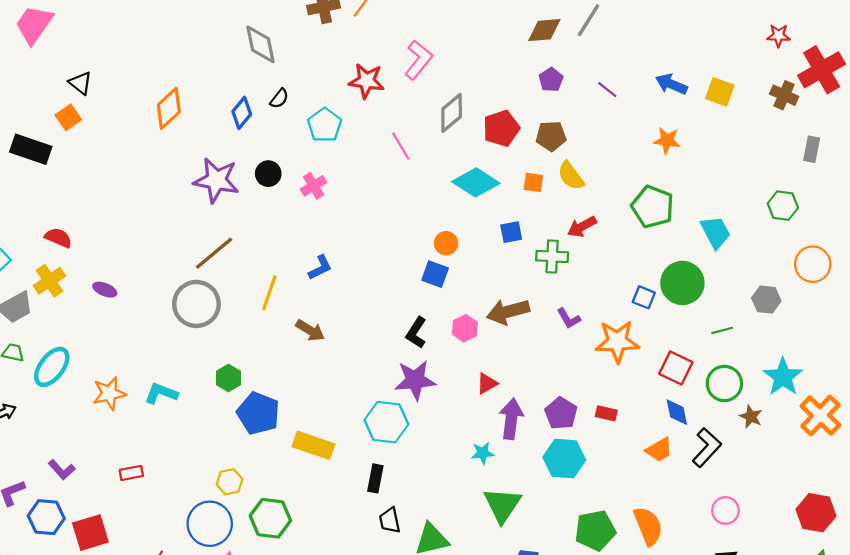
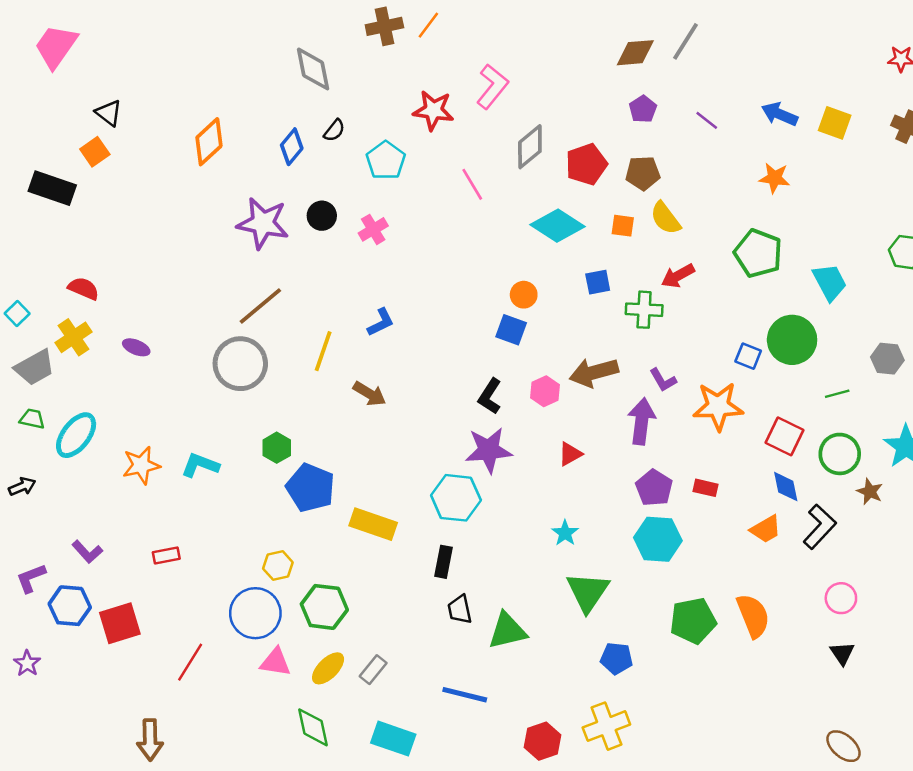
purple arrow: (511, 419) -> (642, 421), moved
cyan star: (483, 453) -> (565, 533), turned -30

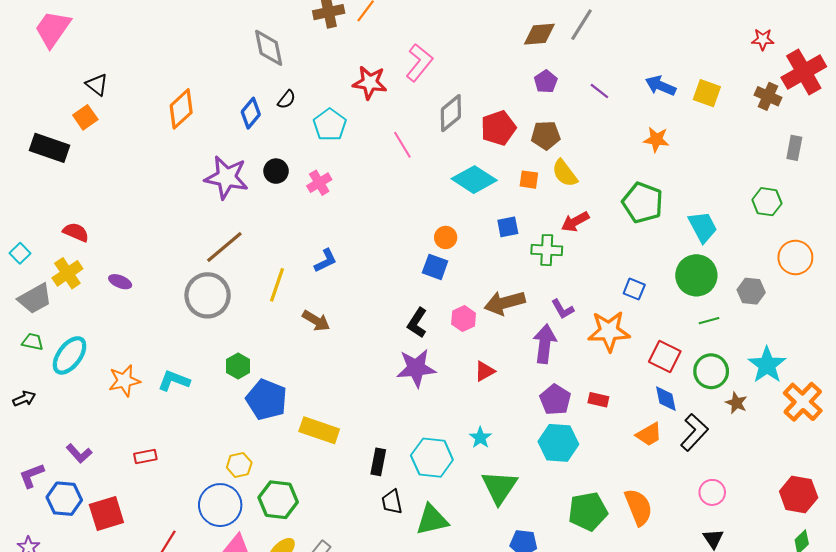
green circle: (792, 340) -> (696, 275), moved
cyan hexagon: (456, 498) -> (432, 458), moved

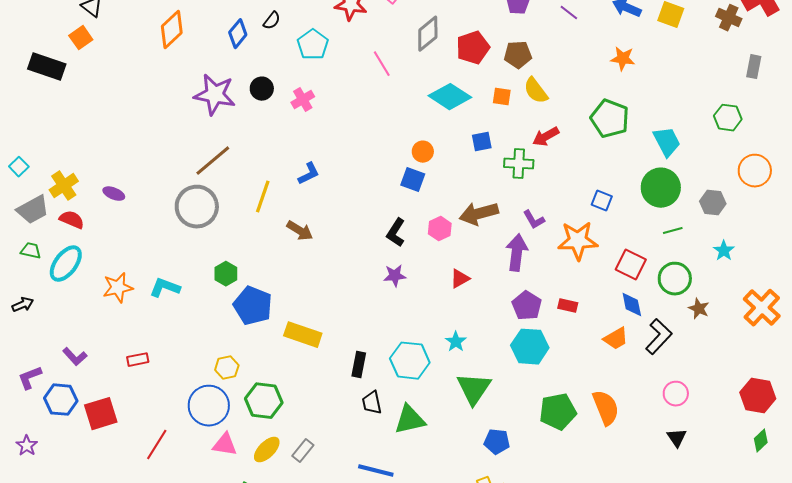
red semicircle: (76, 232) -> (72, 220), moved
cyan star: (767, 365) -> (724, 251), moved, size x0.6
purple star: (416, 368) -> (395, 276), size x0.6

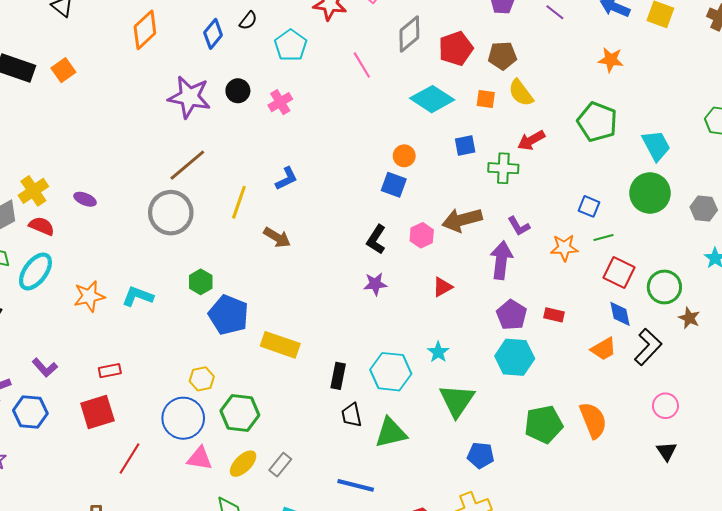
orange square: (81, 38) -> (63, 70), moved
green line: (673, 231) -> (604, 237), moved
orange star: (578, 241) -> (564, 248), size x0.7
red square: (101, 414) -> (97, 412), moved

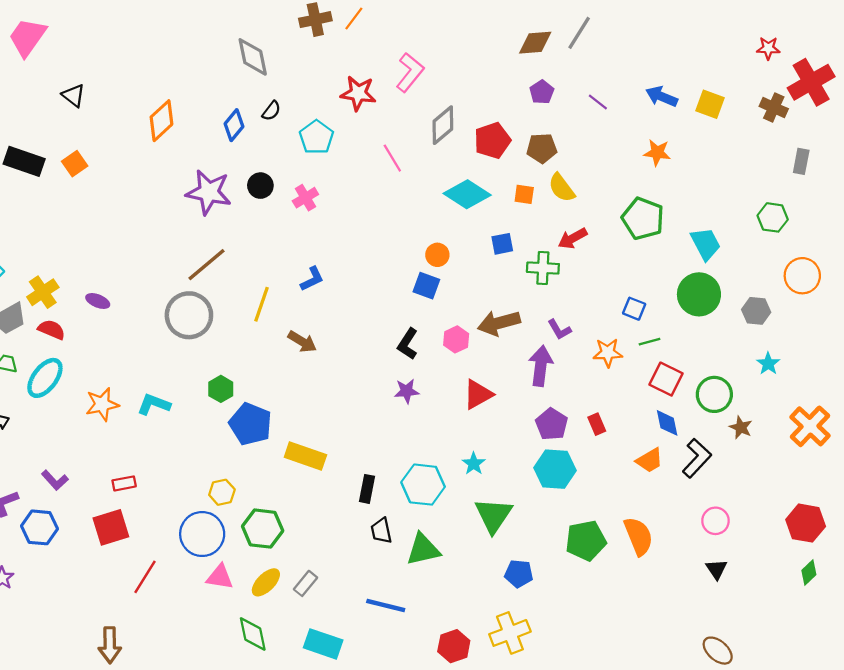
red triangle: (442, 287) -> (478, 394), size x1.4
red rectangle: (554, 315) -> (597, 424), turned 54

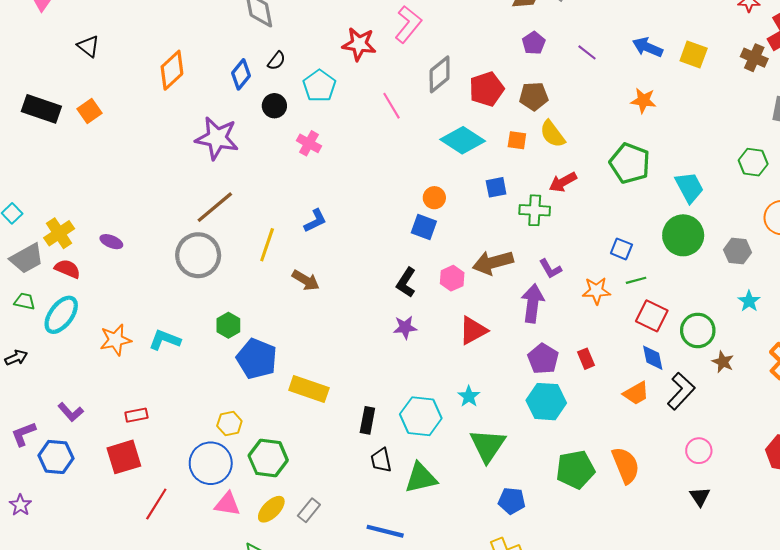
black circle: (260, 186) -> (274, 106), moved
pink cross: (305, 198) -> (309, 143), turned -30

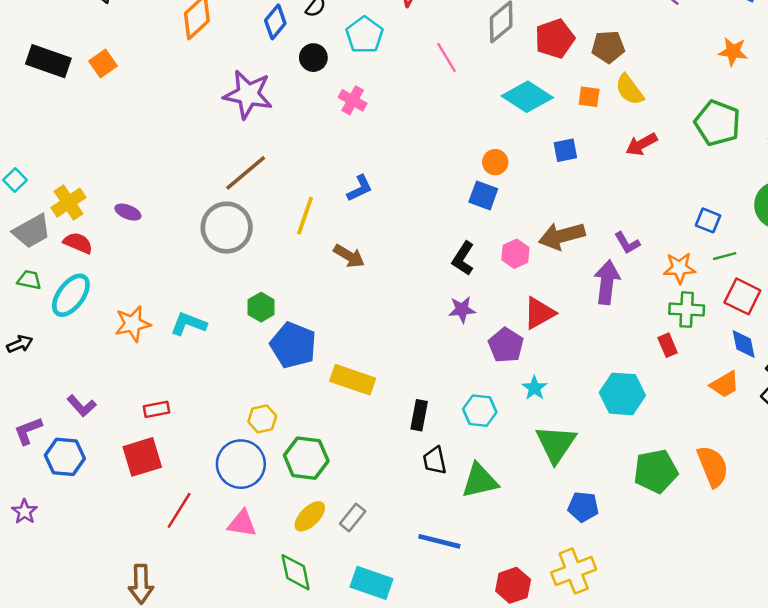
green cross: (535, 210) -> (687, 310), moved
purple pentagon: (543, 359) -> (506, 345), moved
cyan hexagon: (421, 416) -> (480, 411), size x0.7
pink triangle: (227, 504) -> (242, 523), moved

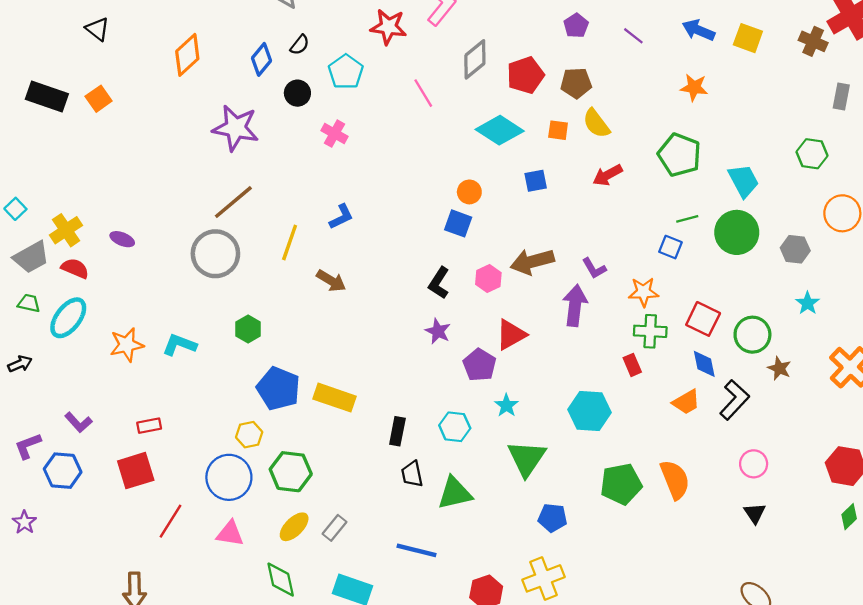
green line: (725, 256) -> (687, 219), moved
purple star: (462, 310) -> (438, 331), turned 30
blue pentagon: (293, 345) -> (278, 389), moved

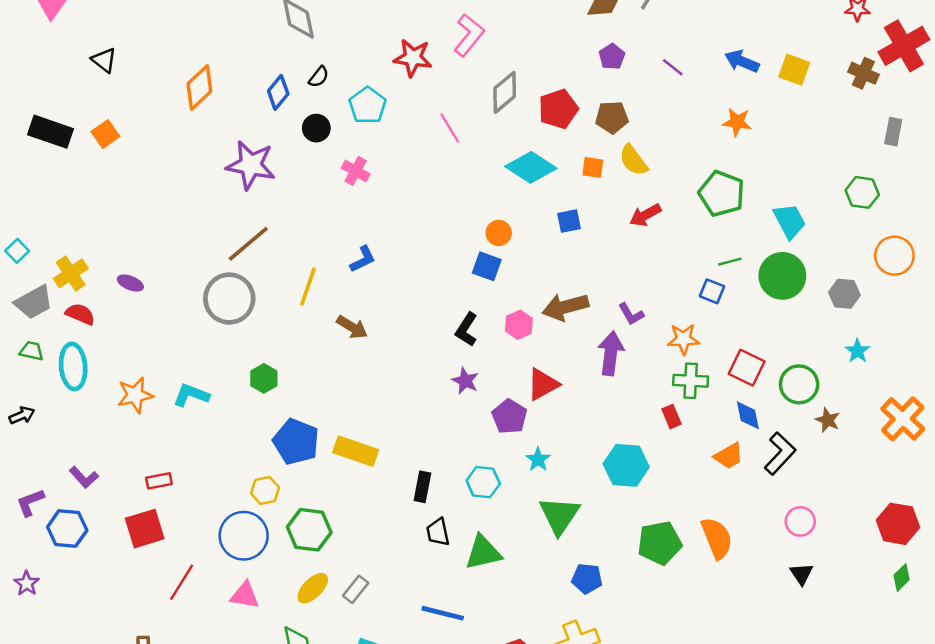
cyan ellipse: (68, 318) -> (73, 366), turned -42

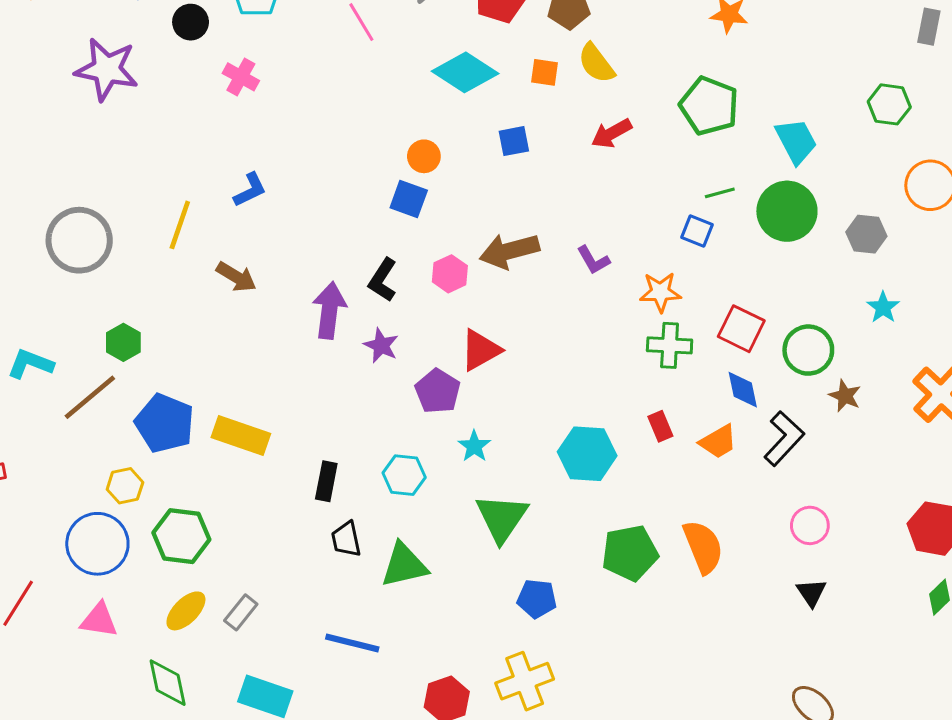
brown line: (248, 244) -> (90, 397), moved
purple arrow: (611, 353) -> (329, 310), moved
red rectangle: (672, 417) -> (660, 426), moved

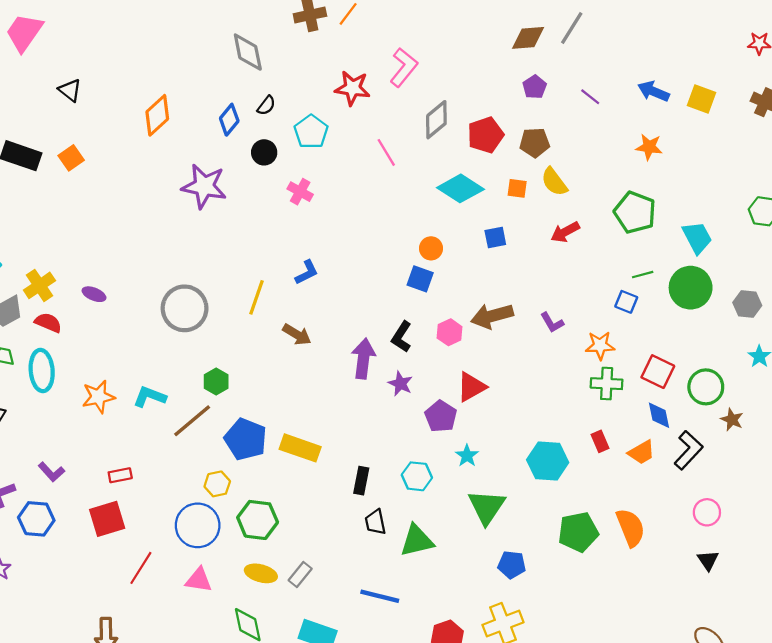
yellow ellipse: (186, 611) -> (261, 573), turned 60

